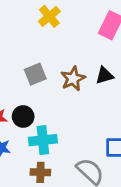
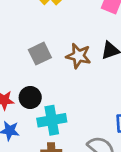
brown star: (73, 79) -> (78, 56), turned -30

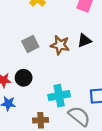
cyan cross: (52, 120) -> (59, 96), moved

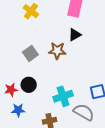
black triangle: (84, 41) -> (75, 35), moved

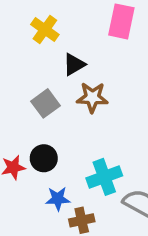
black triangle: (75, 35) -> (74, 65), moved
blue star: (18, 110) -> (58, 199), moved

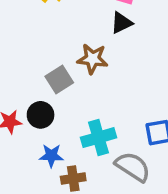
black triangle: (74, 65) -> (122, 23), moved
gray square: (46, 103) -> (59, 79), moved

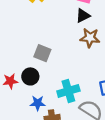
brown star: (93, 59) -> (90, 38), moved
gray square: (59, 79) -> (42, 53), turned -36

